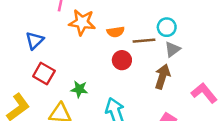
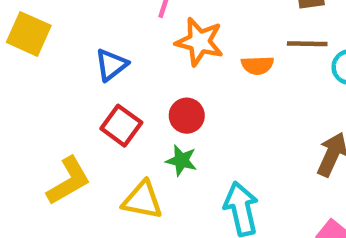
brown line: (144, 41) -> (307, 44), moved
red circle: (122, 60) -> (187, 116), moved

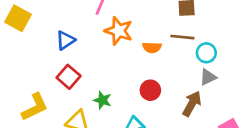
red circle: (187, 116) -> (150, 90), moved

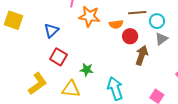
red circle: (150, 90) -> (130, 36), moved
brown arrow: (192, 104) -> (142, 55), moved

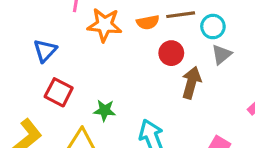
orange semicircle: (116, 24) -> (148, 22), moved

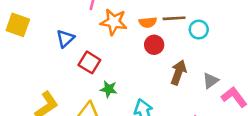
red circle: (171, 53) -> (154, 45), moved
gray triangle: (222, 54) -> (211, 81), moved
red square: (59, 92) -> (89, 62), moved

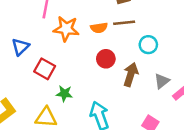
cyan circle: (199, 30) -> (148, 45), moved
red circle: (154, 45) -> (106, 59), moved

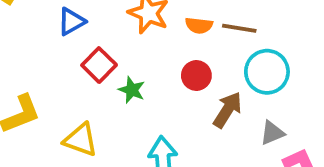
cyan circle: (148, 45) -> (267, 72), size x1.5
green star: (64, 94) -> (132, 90), moved

